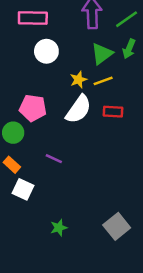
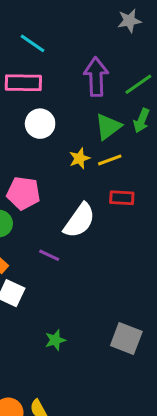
white semicircle: (78, 109) -> (79, 220), moved
gray square: (117, 226) -> (126, 339), turned -30

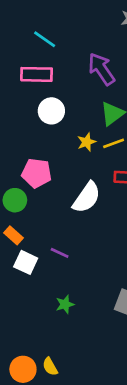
purple arrow: (96, 77) -> (101, 69), turned -32
purple line: (49, 255) -> (60, 253), moved

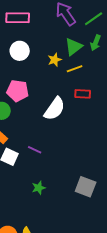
white circle: (51, 111) -> (20, 51), moved
yellow star: (87, 142) -> (55, 60), moved

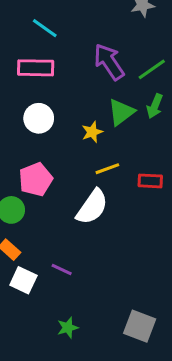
yellow line: (75, 69) -> (107, 169), moved
pink pentagon: (18, 91) -> (36, 179), turned -30
red rectangle: (83, 94) -> (150, 181), moved

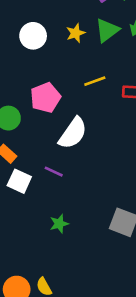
yellow star: (92, 132) -> (76, 33), moved
pink pentagon: (36, 179) -> (45, 98), moved
white semicircle: (92, 207) -> (73, 133), moved

